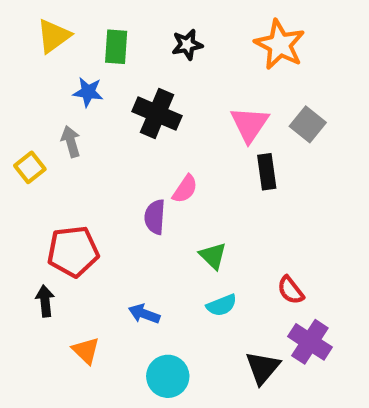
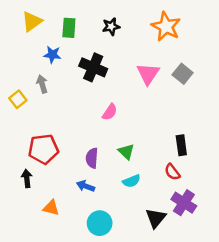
black rectangle: (267, 172) -> (181, 145), moved
purple semicircle: (155, 217) -> (92, 158), moved
orange triangle: (86, 350) -> (51, 208), turned -30

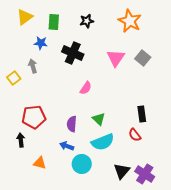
cyan semicircle: (131, 181) -> (103, 142), size x1.6
purple cross: (184, 203) -> (145, 174), moved
cyan circle: (100, 223) -> (82, 164), moved

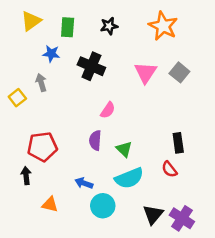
purple semicircle: (72, 124) -> (95, 140), moved

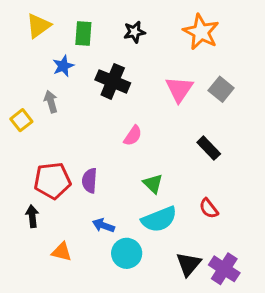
blue star: (51, 54) -> (63, 66), turned -30
purple semicircle: (95, 140) -> (90, 181), moved
black rectangle: (178, 143) -> (209, 148), moved, turned -36

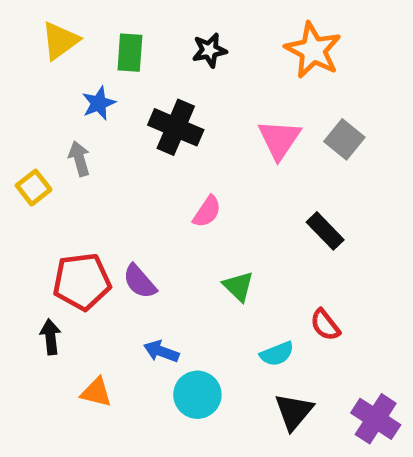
purple semicircle: (90, 181) -> (140, 282), turned -45
cyan semicircle: (159, 219) -> (277, 354), moved, size x0.6
purple cross: (224, 269) -> (376, 419), moved

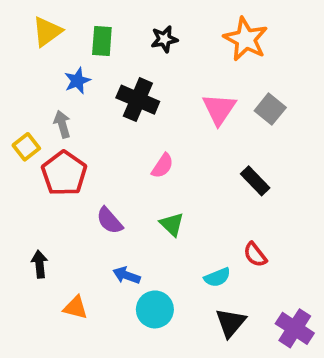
red pentagon: (82, 282) -> (64, 173), moved, turned -30
green triangle: (238, 286) -> (172, 224), moved

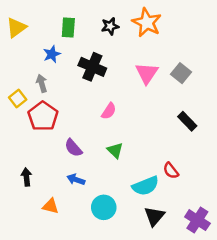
yellow triangle: (47, 32) -> (16, 28), moved
orange star: (246, 39) -> (147, 23), moved
black rectangle: (255, 181) -> (187, 121), moved
blue arrow: (127, 275) -> (76, 180), moved
cyan semicircle: (217, 277) -> (146, 186), size x1.5

